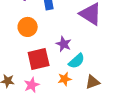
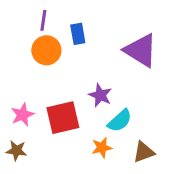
orange circle: (28, 27) -> (46, 50), moved
pink star: (32, 85) -> (22, 115), moved

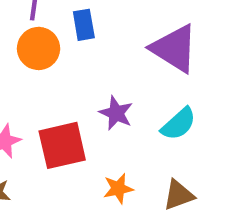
cyan semicircle: (120, 121) -> (179, 124), moved

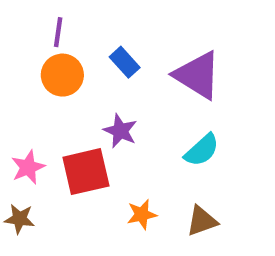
blue rectangle: (84, 25) -> (125, 62), moved, turned -32
purple star: (116, 113) -> (120, 131), moved

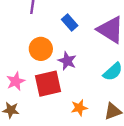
orange circle: (62, 75) -> (41, 49), moved

